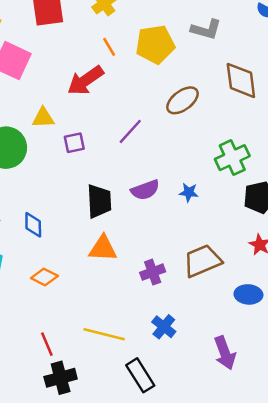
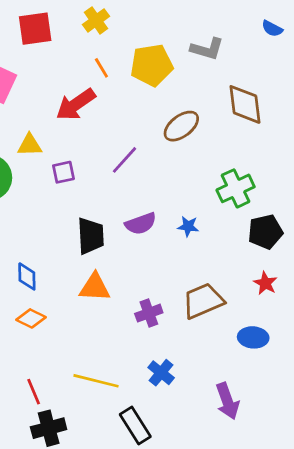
blue diamond: (33, 225) -> (27, 276), moved

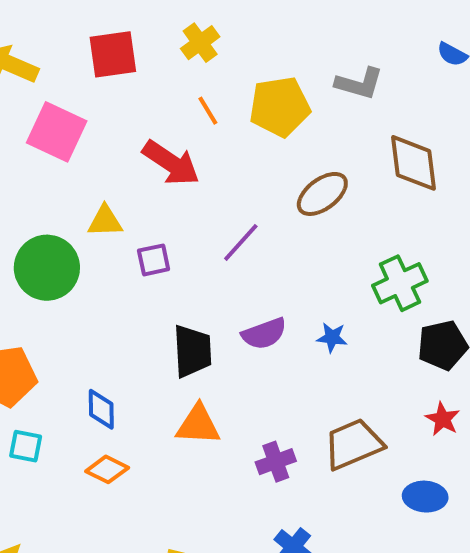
red arrow: (76, 104) -> (171, 163), turned -111

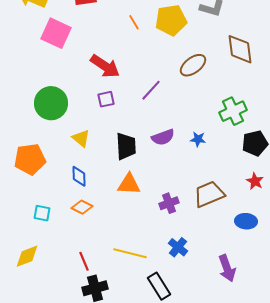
red arrow: (171, 163) -> (105, 66), moved
yellow triangle: (105, 221) -> (81, 138), moved, turned 42
cyan square: (26, 446) -> (42, 213), moved

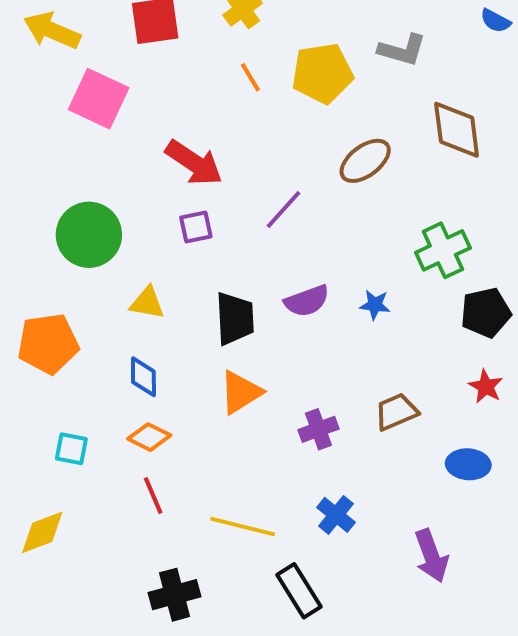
yellow triangle: (81, 138) -> (147, 303), turned -30
orange triangle: (129, 184) -> (241, 392), turned -35
brown trapezoid: (209, 194) -> (396, 412), size x0.7
red line: (84, 261) -> (153, 495), moved

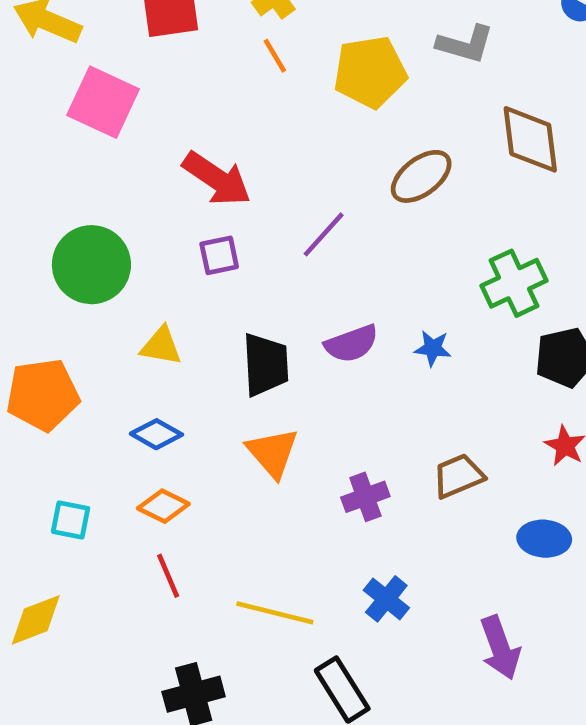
orange line: (250, 77) -> (275, 56), moved
blue diamond: (143, 377) -> (156, 434), turned -60
orange triangle: (241, 392) -> (273, 453), turned -39

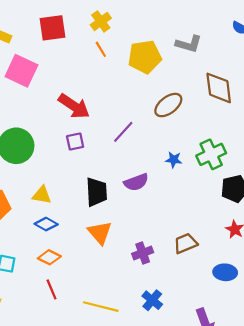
yellow triangle: (161, 346) -> (42, 195), moved
blue star: (433, 348) -> (174, 160), moved

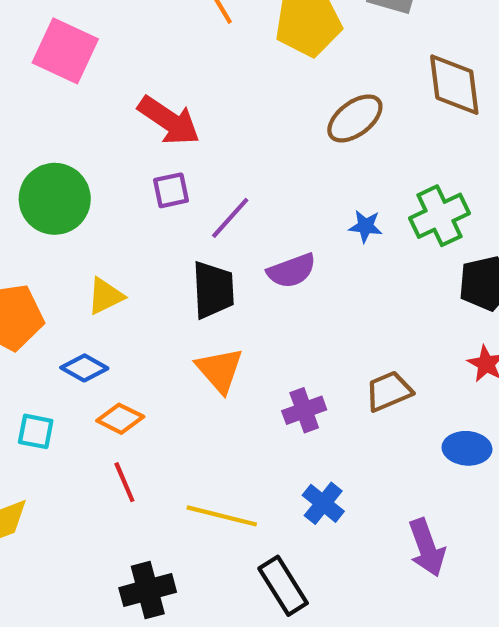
purple line: (123, 132) -> (230, 218), moved
yellow triangle: (42, 195) -> (105, 296), turned -36
blue diamond: (46, 224) -> (84, 368), moved

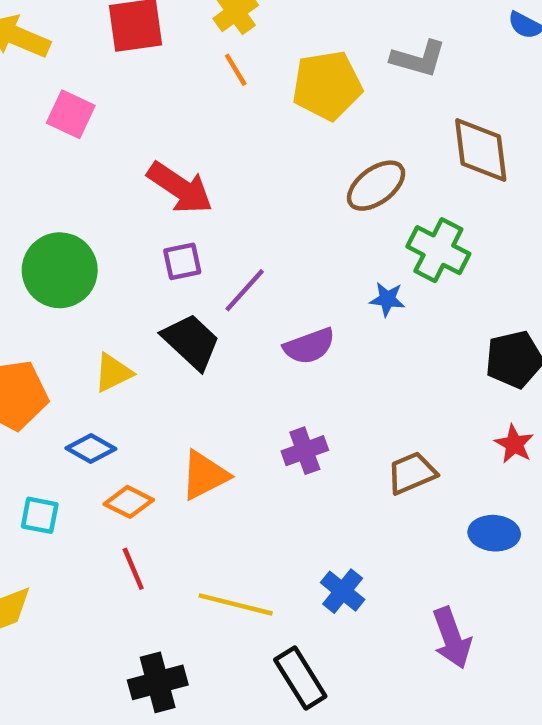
pink square: (65, 51) -> (71, 114), size x0.7
green cross: (439, 216) -> (438, 250), moved, turned -38
black trapezoid: (213, 290) -> (191, 342), moved, turned -44
orange triangle: (220, 370) -> (205, 475), moved, turned 44
purple cross: (304, 410) -> (305, 451), moved

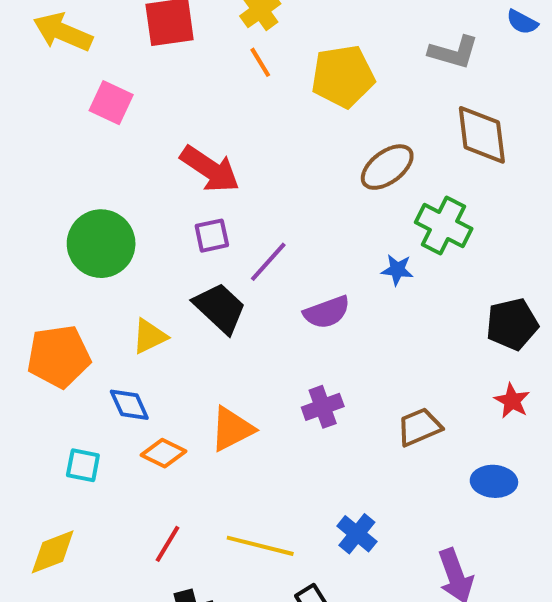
gray L-shape: (418, 59) -> (454, 52), moved
blue diamond: (91, 448) -> (129, 405), turned 36
red line: (133, 569) -> (168, 544), moved, turned 54

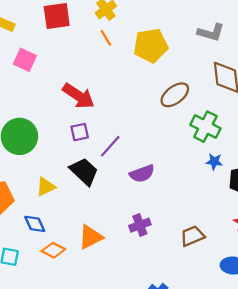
blue star: (397, 270) -> (214, 162), moved

